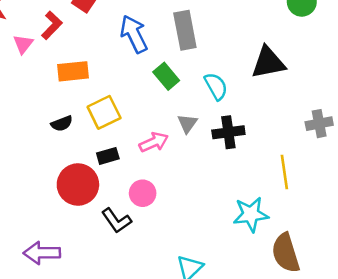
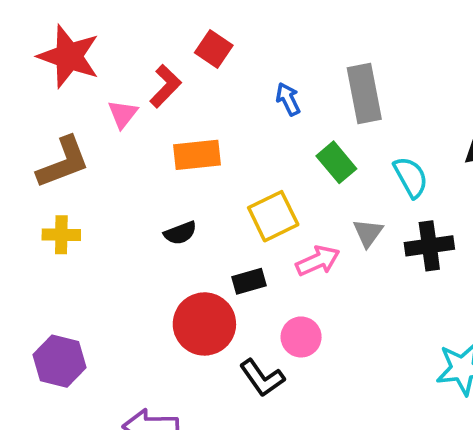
blue arrow: (134, 34) -> (288, 99), size x0.6
yellow square: (104, 112) -> (273, 216), moved

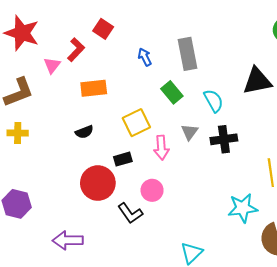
pink arrow: (318, 261) -> (161, 148), turned 110

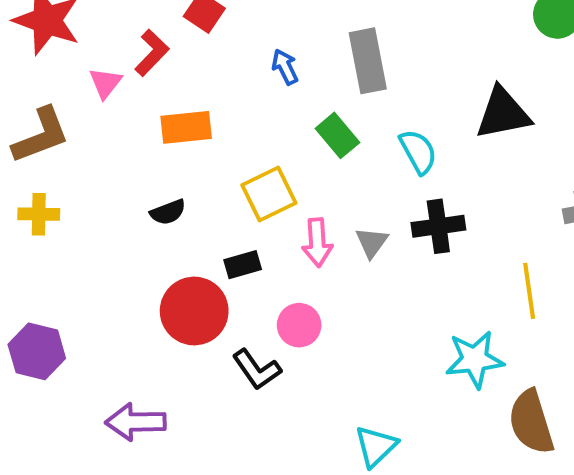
gray triangle: (190, 132) -> (372, 242), moved

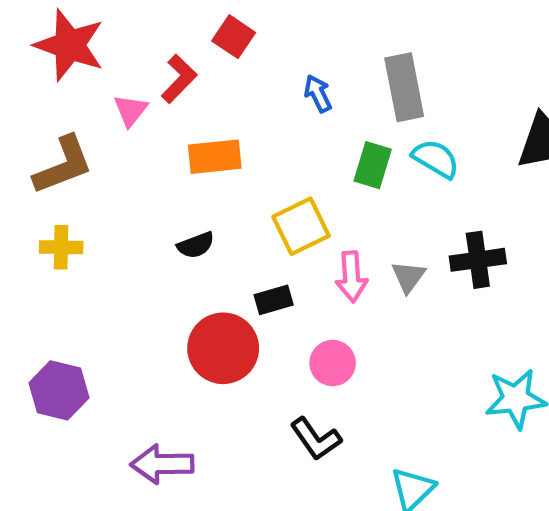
green rectangle: (337, 135) -> (373, 165), turned 57
cyan semicircle: (418, 152) -> (436, 159), moved, turned -30
black L-shape: (257, 370) -> (316, 439), moved

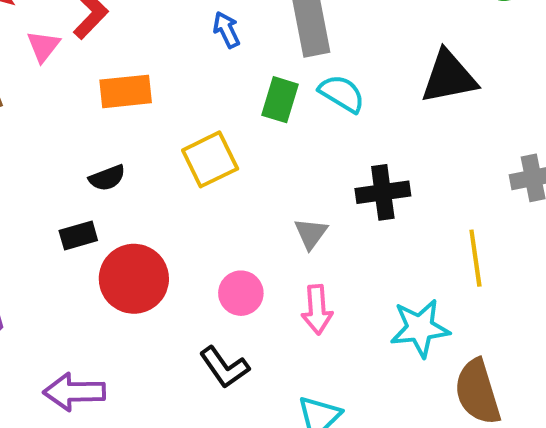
pink arrow: (352, 277) -> (317, 310), moved
gray triangle: (408, 277) -> (311, 233), moved
black rectangle: (274, 300) -> (78, 236), moved

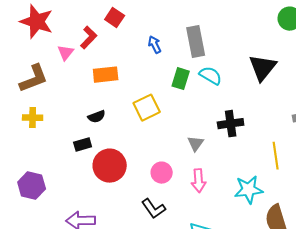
black triangle: (449, 77) -> (263, 68), turned -40

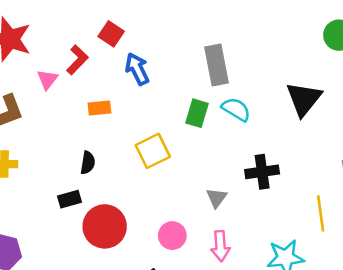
blue arrow: (155, 45) -> (137, 69), moved, size x1.4
orange rectangle: (106, 75) -> (99, 108), size x0.7
black semicircle: (97, 117) -> (88, 163), turned -60

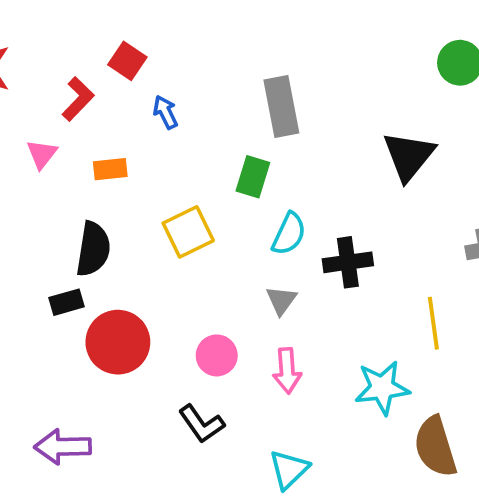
blue arrow: (137, 69) -> (165, 112), size x0.7
pink triangle: (47, 79) -> (42, 154), moved
cyan semicircle: (236, 109) -> (289, 234), moved, turned 84
black semicircle: (88, 163) -> (93, 249), size x1.6

